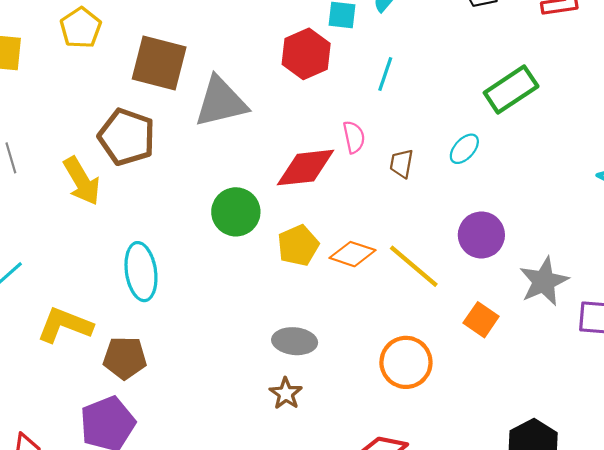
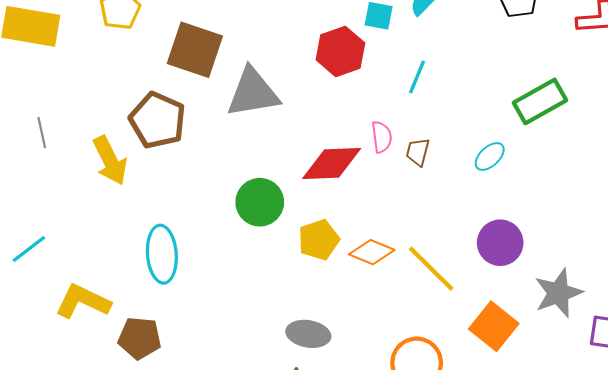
brown trapezoid: (401, 164) -> (418, 152), moved
orange square: (481, 320) -> (494, 326), size x1.4

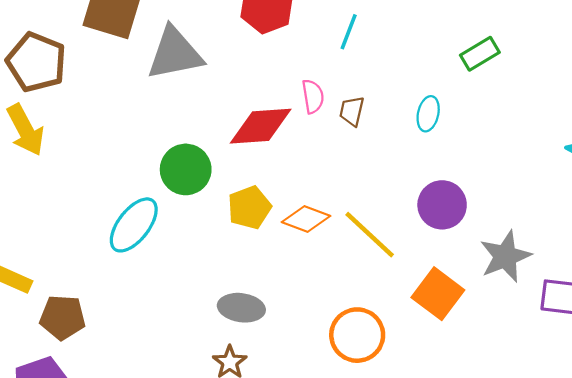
green rectangle: (540, 101) -> (480, 54), size x0.7
brown pentagon: (158, 120) -> (36, 62), moved
cyan ellipse: (490, 156) -> (428, 114), turned -32
cyan ellipse: (162, 254) -> (134, 225), moved, turned 44

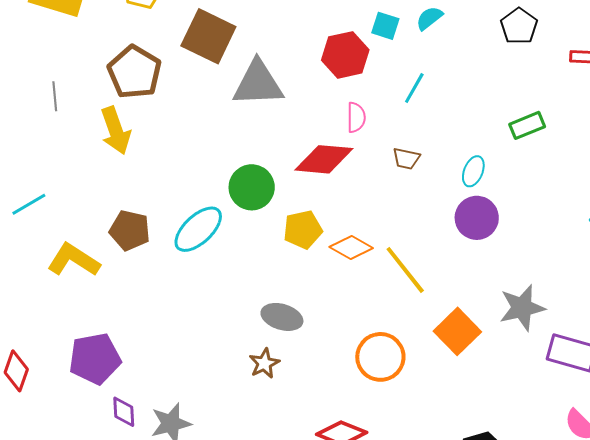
pink semicircle: (313, 96) -> (356, 117), moved
brown trapezoid: (352, 111) -> (406, 159), turned -100
purple circle: (442, 205) -> (477, 218), moved
brown pentagon: (62, 317) -> (130, 230), moved

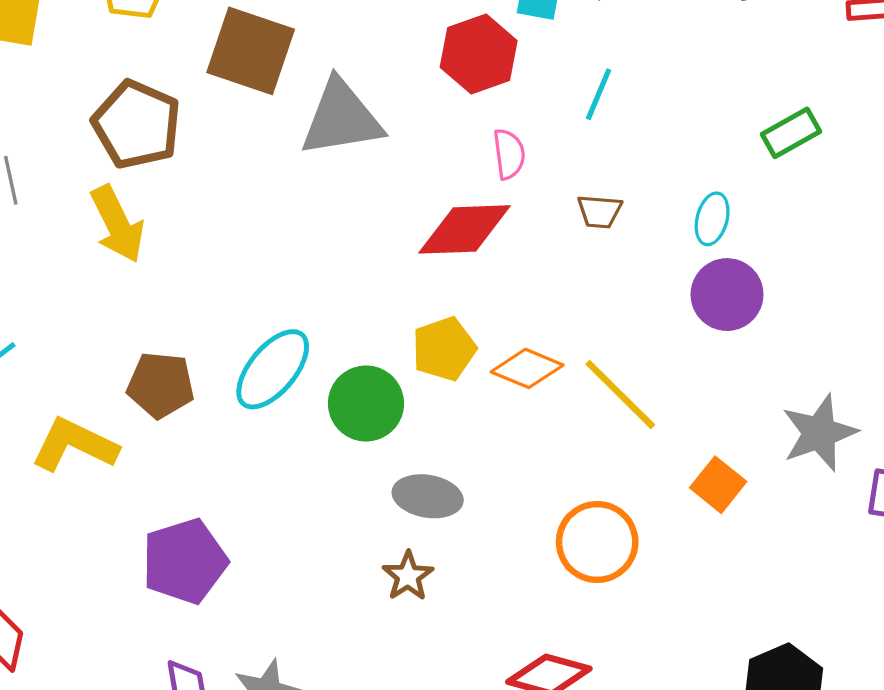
green circle: (252, 187) -> (366, 403), moved
orange square: (457, 331) -> (718, 485), size x0.7
purple pentagon: (95, 359) -> (185, 561), moved

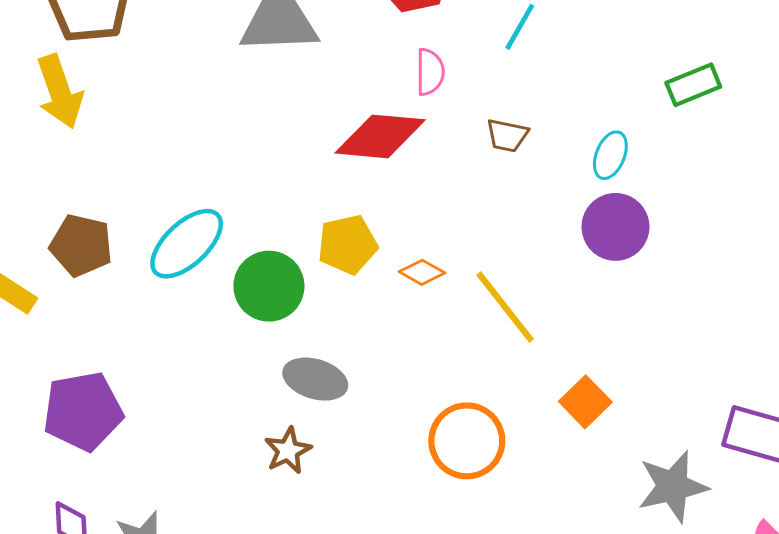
orange diamond: (527, 368) -> (422, 272), size x0.7
gray star: (819, 433) -> (673, 487), moved

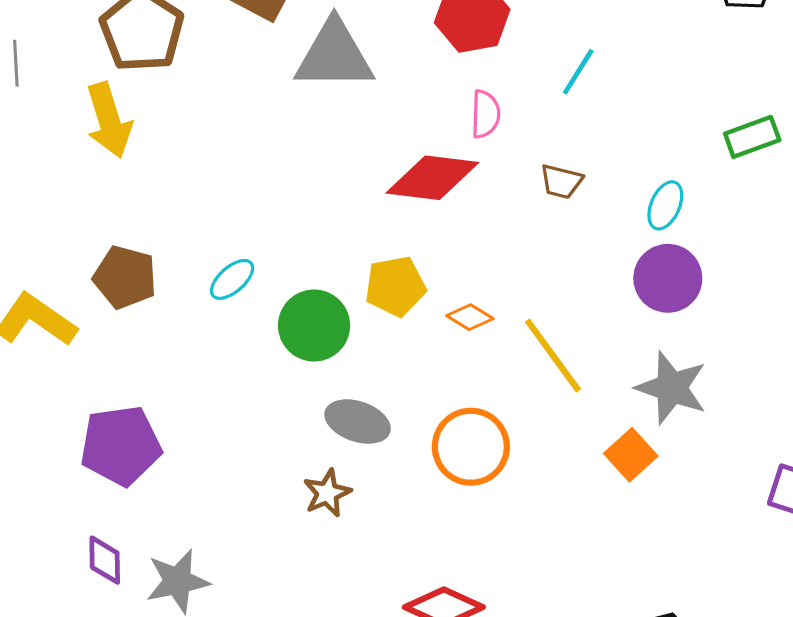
cyan ellipse: (187, 244) -> (232, 279), size x0.6
orange circle: (467, 441) -> (471, 447), moved
gray star: (673, 487) -> (672, 388), moved, turned 30

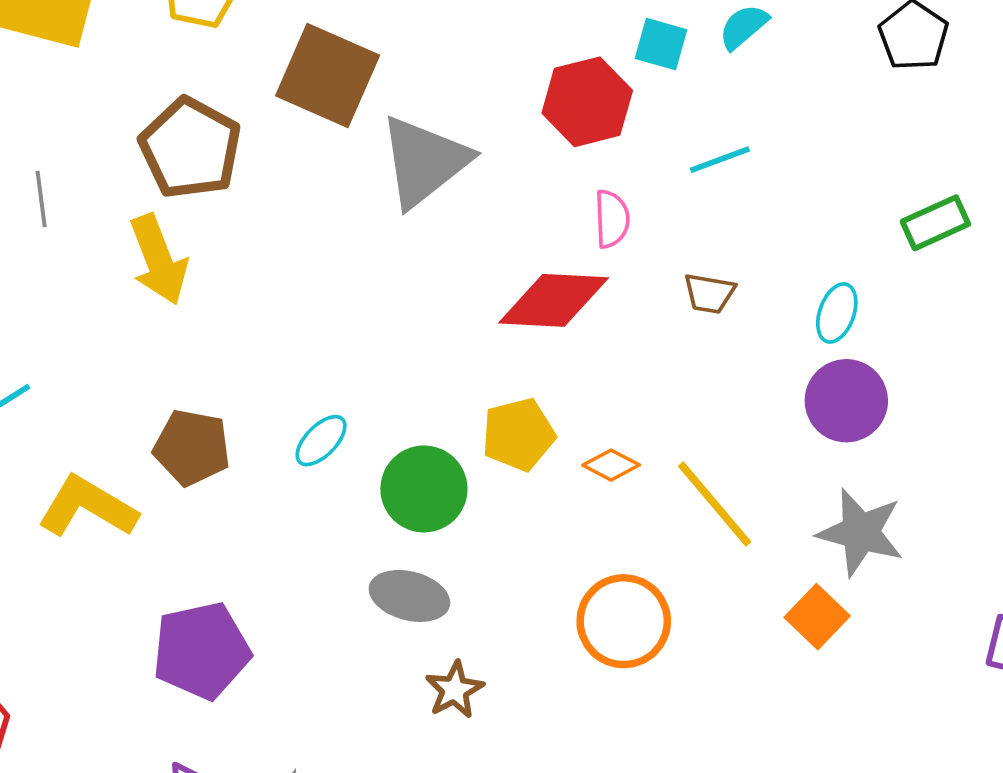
gray triangle: (334, 55) -> (424, 161), turned -34
cyan line: (578, 72) -> (720, 160), turned 42
gray ellipse: (358, 422) -> (409, 596), moved

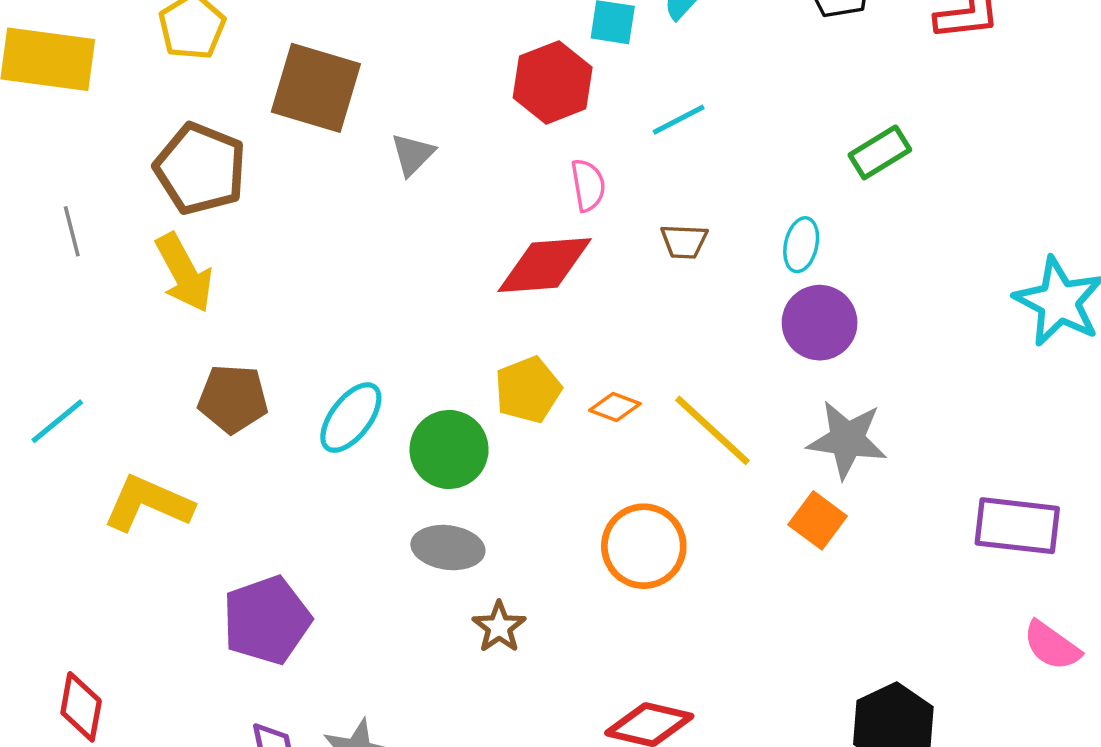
gray triangle: (424, 161) -> (413, 154), size x0.5
cyan ellipse: (321, 441) -> (351, 418), size x1.4
brown pentagon: (192, 447) -> (233, 399), moved

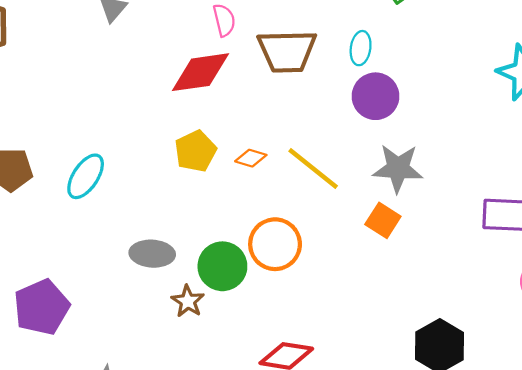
brown trapezoid: (684, 241) -> (287, 51), size x2.0
green circle: (449, 450) -> (222, 266), moved

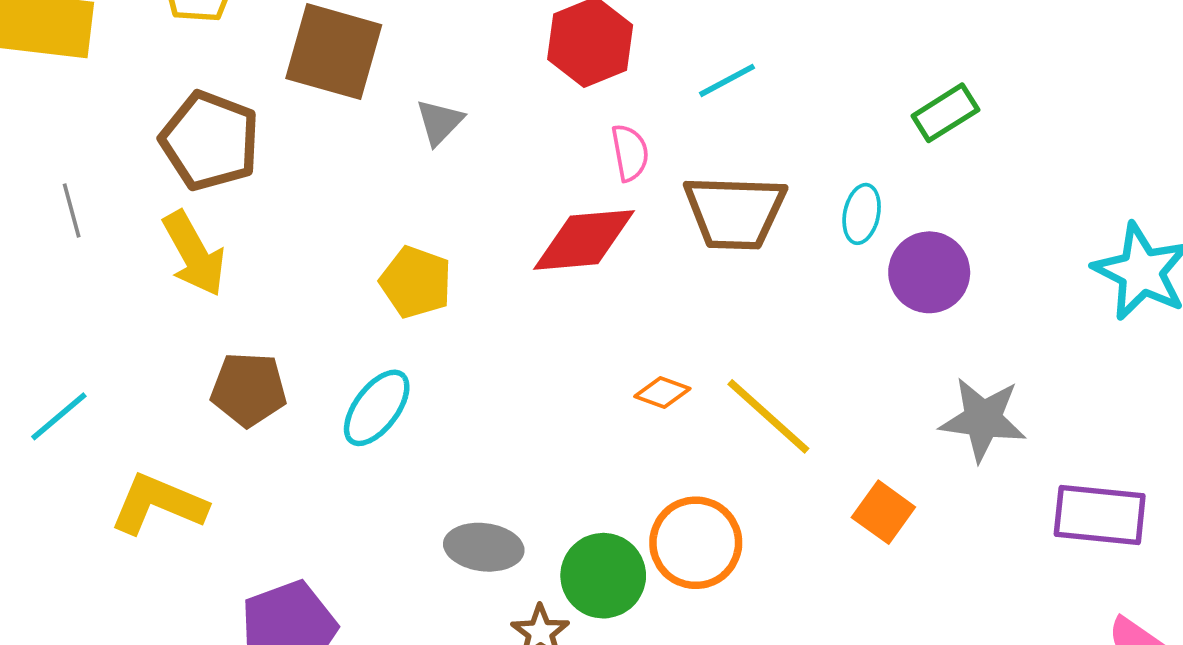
purple circle: (376, 96) -> (929, 272), moved
yellow pentagon: (195, 151) -> (416, 282), moved, turned -30
gray star: (398, 168) -> (983, 419), moved

